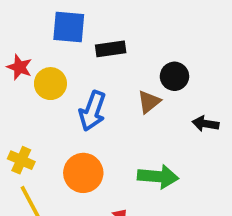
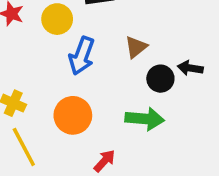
black circle: (174, 76) -> (160, 79), moved
yellow circle: (50, 84) -> (57, 19), moved

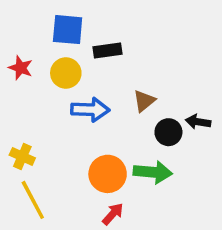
blue arrow: (82, 56) -> (90, 110), turned -108
orange circle: (73, 115) -> (108, 174), moved

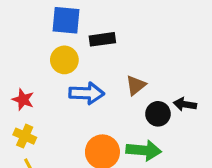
red star: (21, 68) -> (23, 100), moved

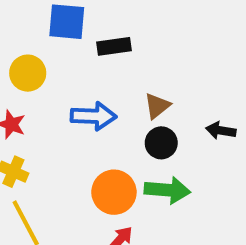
yellow circle: (64, 60) -> (28, 73), moved
black circle: (158, 114) -> (161, 143), moved

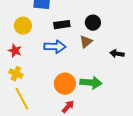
black rectangle: (114, 46) -> (62, 25), moved
black circle: (161, 143) -> (93, 23), moved

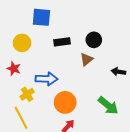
blue arrow: (55, 47) -> (47, 79), moved
yellow cross: (16, 74) -> (27, 94), moved, turned 32
green arrow: (91, 83) -> (108, 106), moved, turned 35

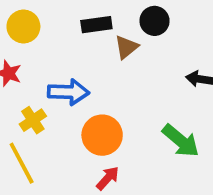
brown triangle: (87, 59) -> (126, 47), moved

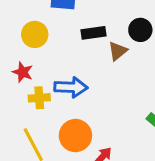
yellow cross: (33, 120) -> (39, 98), moved, turned 30
orange circle: (102, 135) -> (75, 136), moved

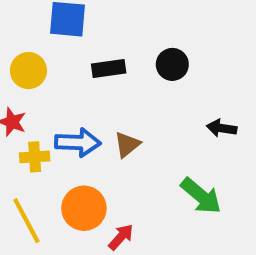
brown triangle: (118, 51) -> (127, 145), moved

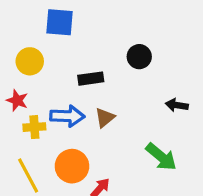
black rectangle: (109, 69) -> (91, 79), moved

